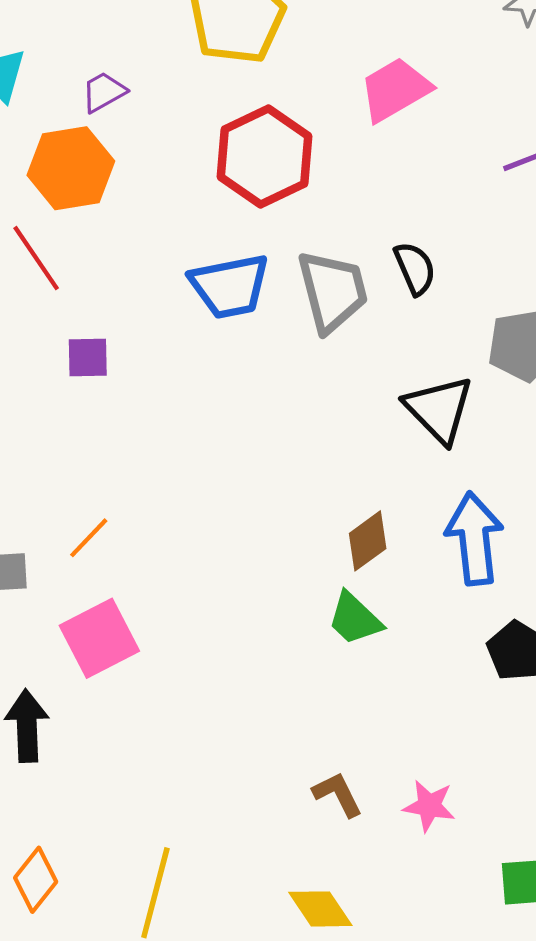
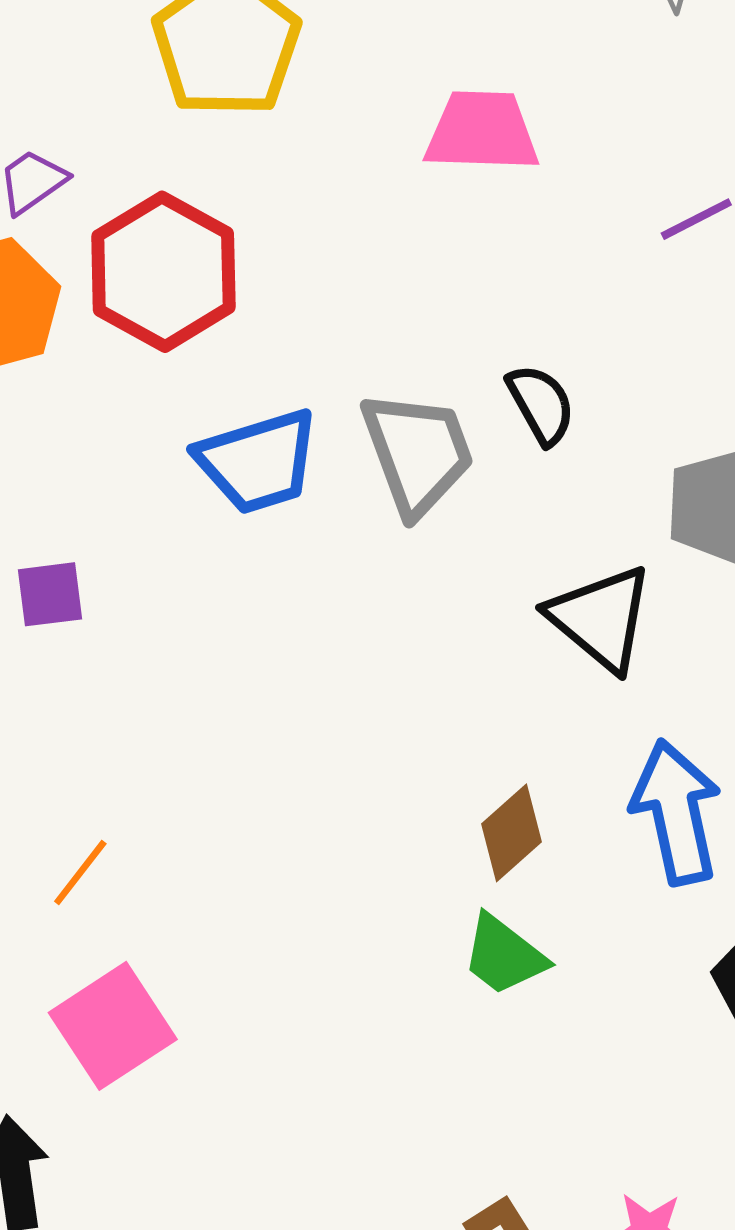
pink trapezoid: (395, 90) -> (482, 131), turned 38
red hexagon: (265, 156) -> (163, 272), moved

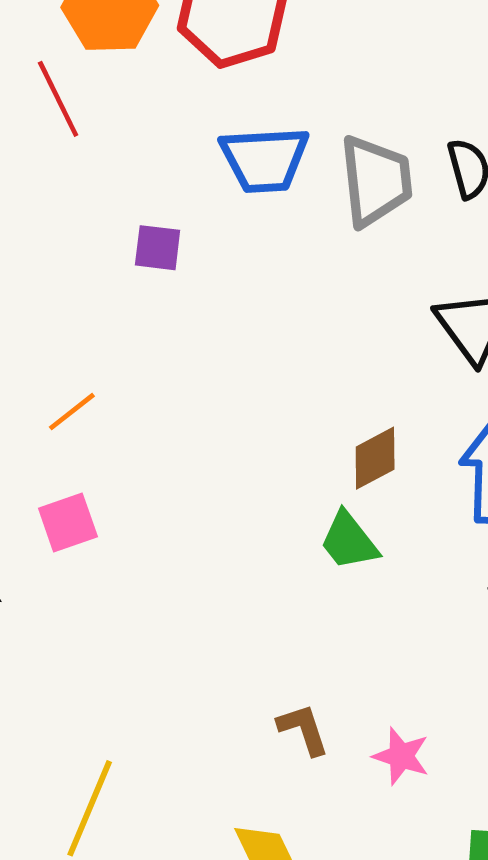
purple square: (50, 594) -> (158, 248), moved
pink square: (113, 1026) -> (68, 523), size x0.7

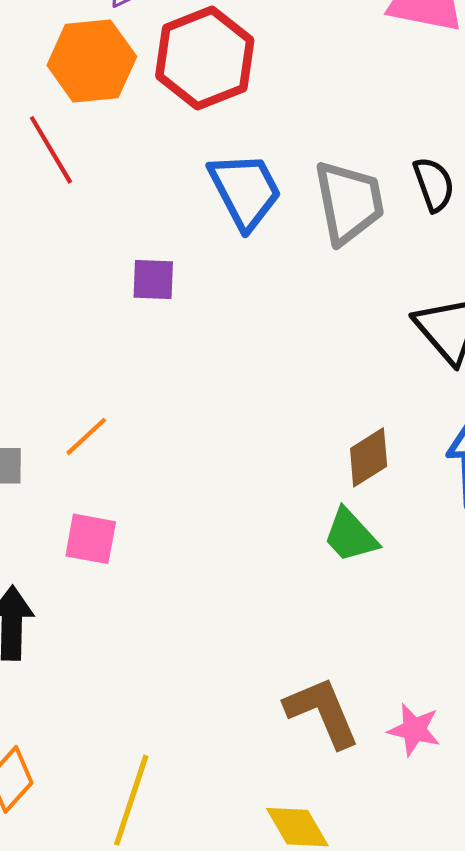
blue trapezoid: (264, 159) -> (245, 191), turned -110
pink square: (68, 523) -> (91, 539), turned 34
brown L-shape: (303, 729) -> (322, 712), size x1.5

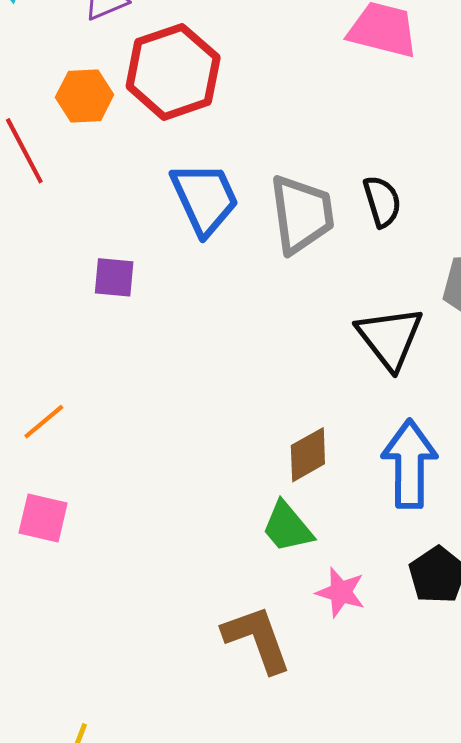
orange hexagon: (92, 61) -> (85, 96), moved, size x0.7
brown L-shape: (322, 712) -> (257, 639), moved
pink star: (414, 730) -> (341, 592), moved

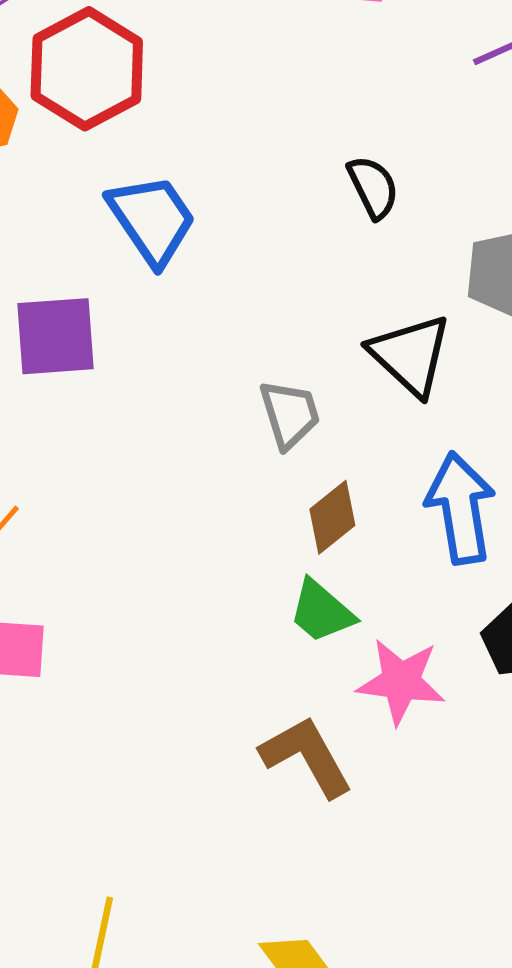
gray trapezoid: (302, 214) -> (290, 414), moved, size x0.7
purple square: (114, 277) -> (55, 336), size x1.6
pink star: (341, 592) -> (401, 681), size x1.4

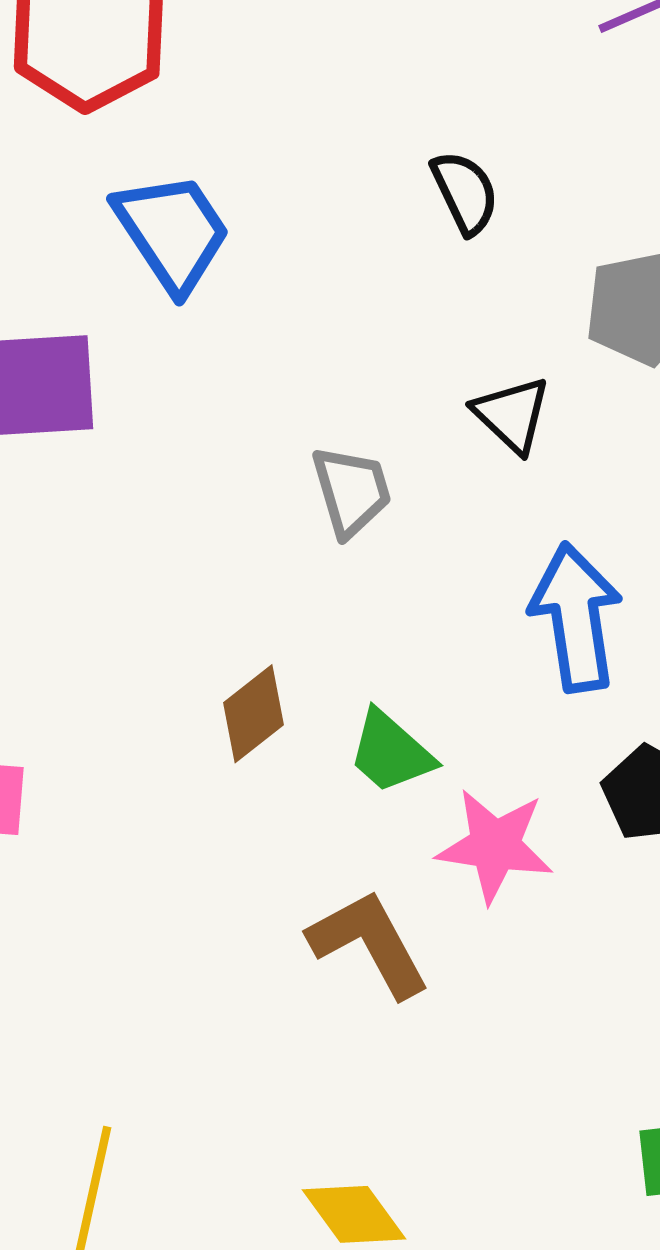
black triangle: (410, 355) -> (512, 415), size x0.7
brown diamond: (332, 517) -> (253, 714), moved

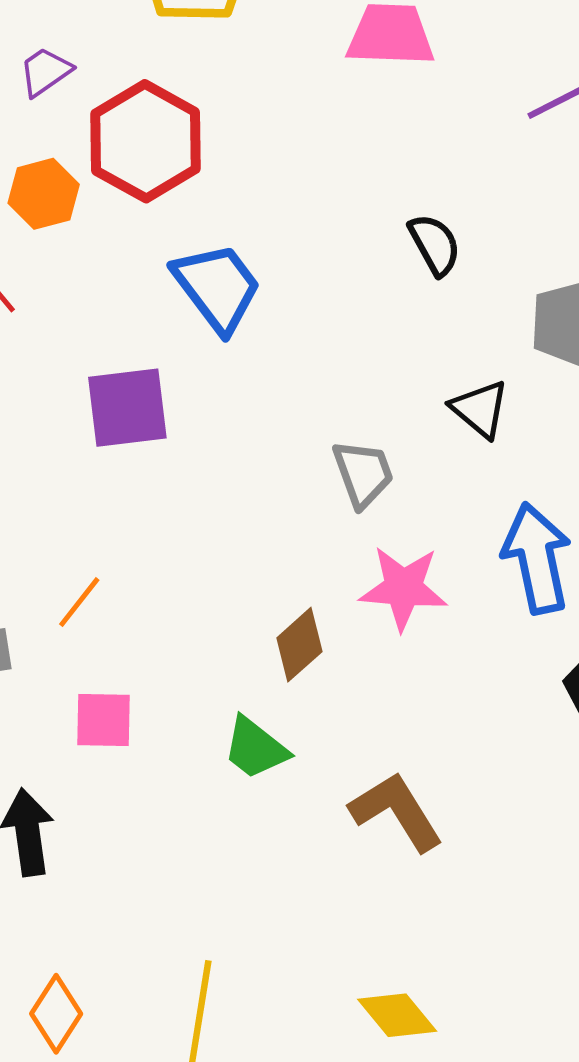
green trapezoid: (391, 752) -> (255, 748), moved
pink star: (495, 846) -> (403, 588), moved

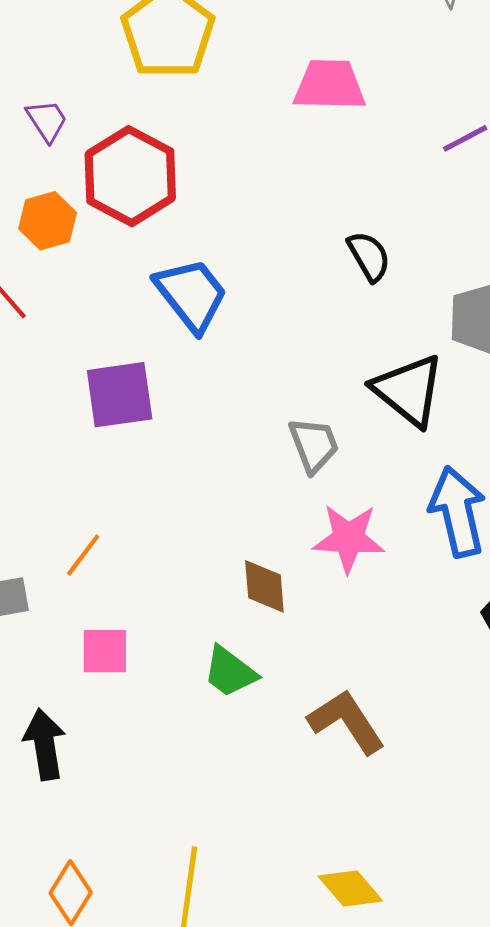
purple trapezoid: (45, 72) -> (47, 121), turned 93
black triangle: (480, 409) -> (408, 390), size x1.5
brown diamond: (299, 645) -> (264, 586), turned -52

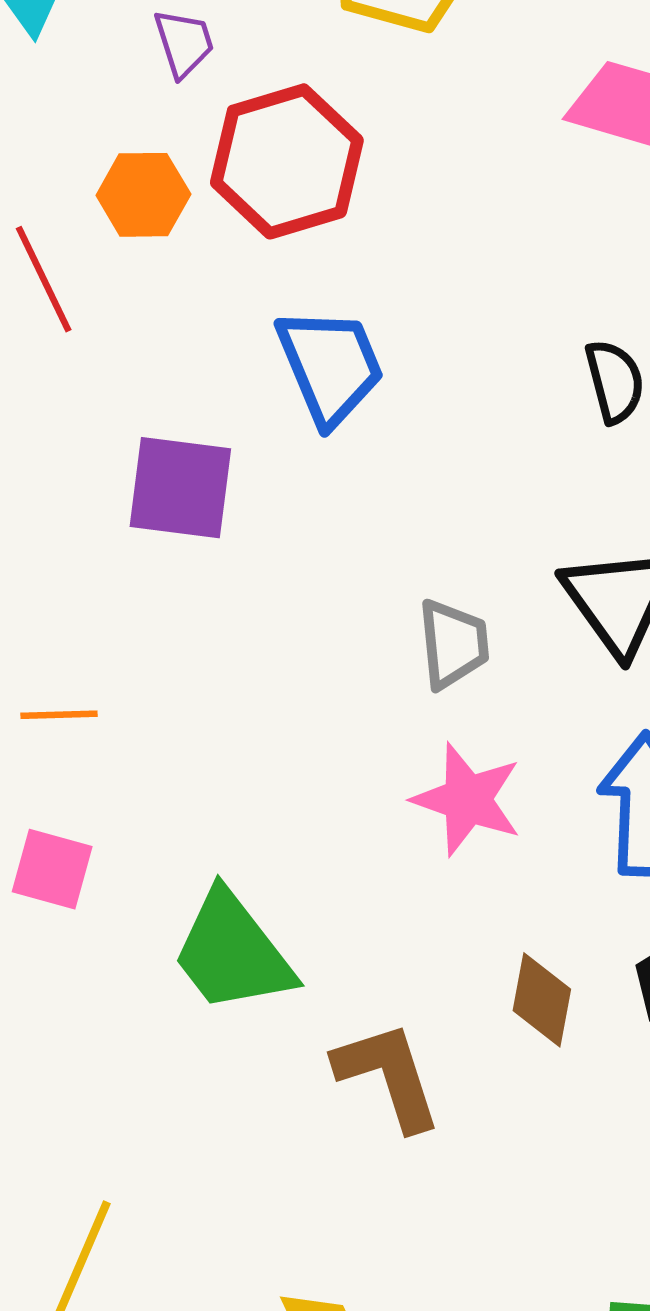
orange line: (83, 555) -> (59, 715), turned 36
brown diamond: (264, 586) -> (542, 1000), moved
green trapezoid: (230, 672) -> (232, 952), size x1.5

